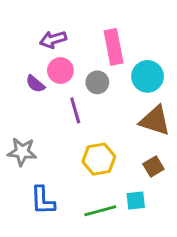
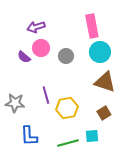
pink rectangle: (114, 47) -> (92, 26), moved
purple line: (75, 110) -> (46, 95), moved

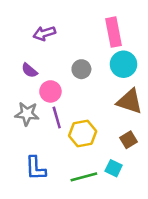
pink circle: (41, 48) -> (50, 91), moved
gray star: (15, 103) -> (27, 114), moved
cyan square: (92, 136) -> (114, 168), turned 32

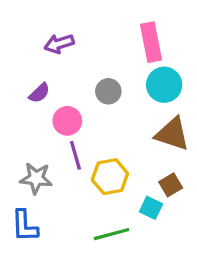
purple semicircle: (29, 70) -> (39, 93), turned -84
gray star: (27, 114) -> (36, 178), moved
blue L-shape: (36, 168) -> (25, 226), moved
cyan square: (114, 168) -> (151, 208), moved

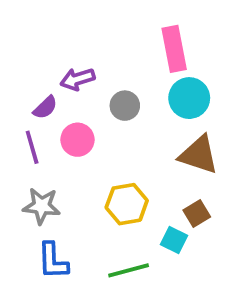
purple arrow: (59, 44) -> (77, 79), moved
purple line: (75, 155) -> (32, 147), moved
blue L-shape: (25, 226) -> (53, 261), moved

